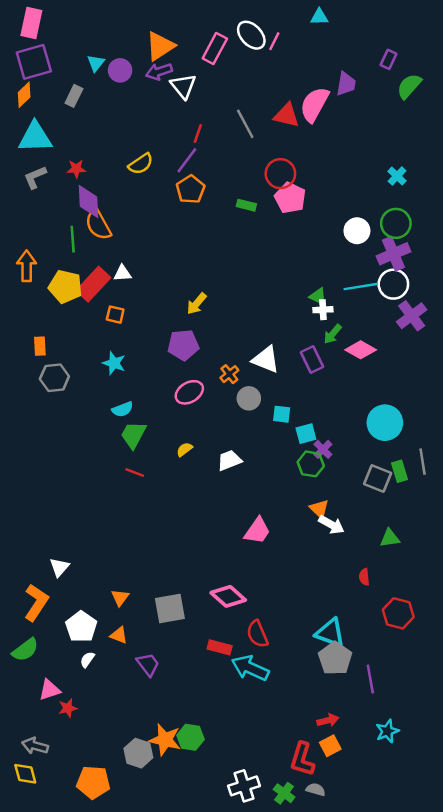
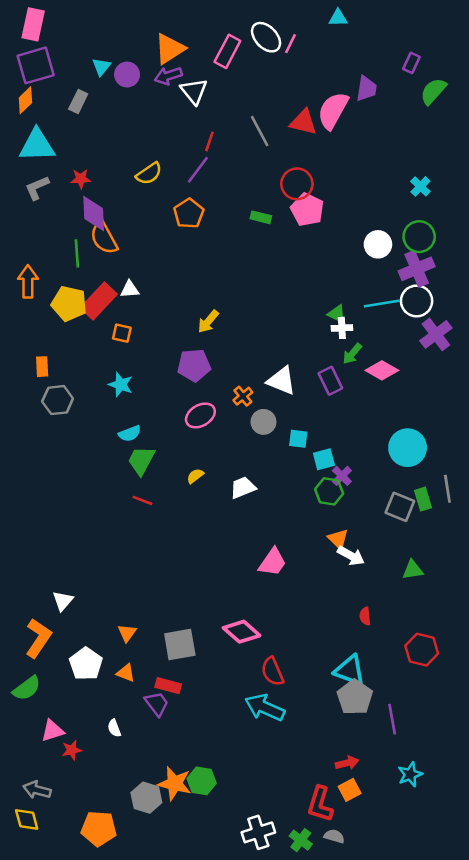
orange pentagon: (191, 189) -> (189, 213), moved
red semicircle: (364, 577) -> (365, 616), moved
red rectangle: (220, 647) -> (168, 686), moved
white semicircle: (87, 660) -> (114, 728), moved, turned -56

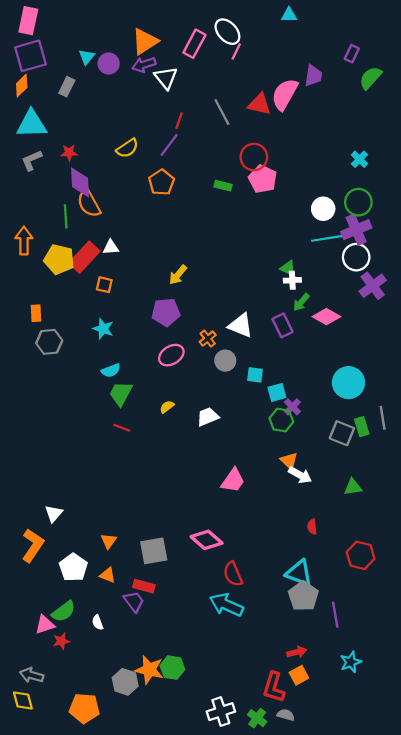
pink line: (290, 44) -> (236, 51), moved
cyan line: (382, 304) -> (326, 238), moved
green semicircle: (27, 688) -> (64, 611), moved

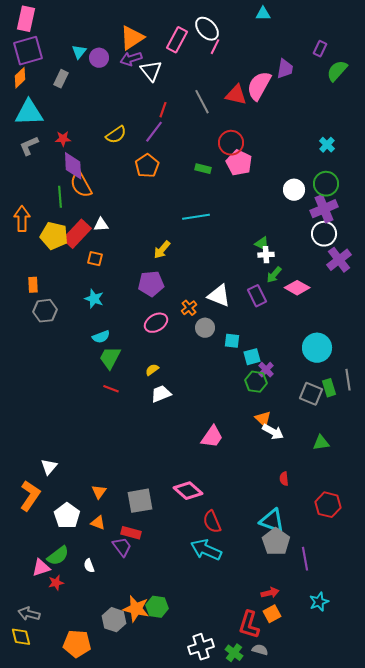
cyan line: (326, 238) -> (196, 217), moved
white trapezoid: (208, 417) -> (161, 394), moved

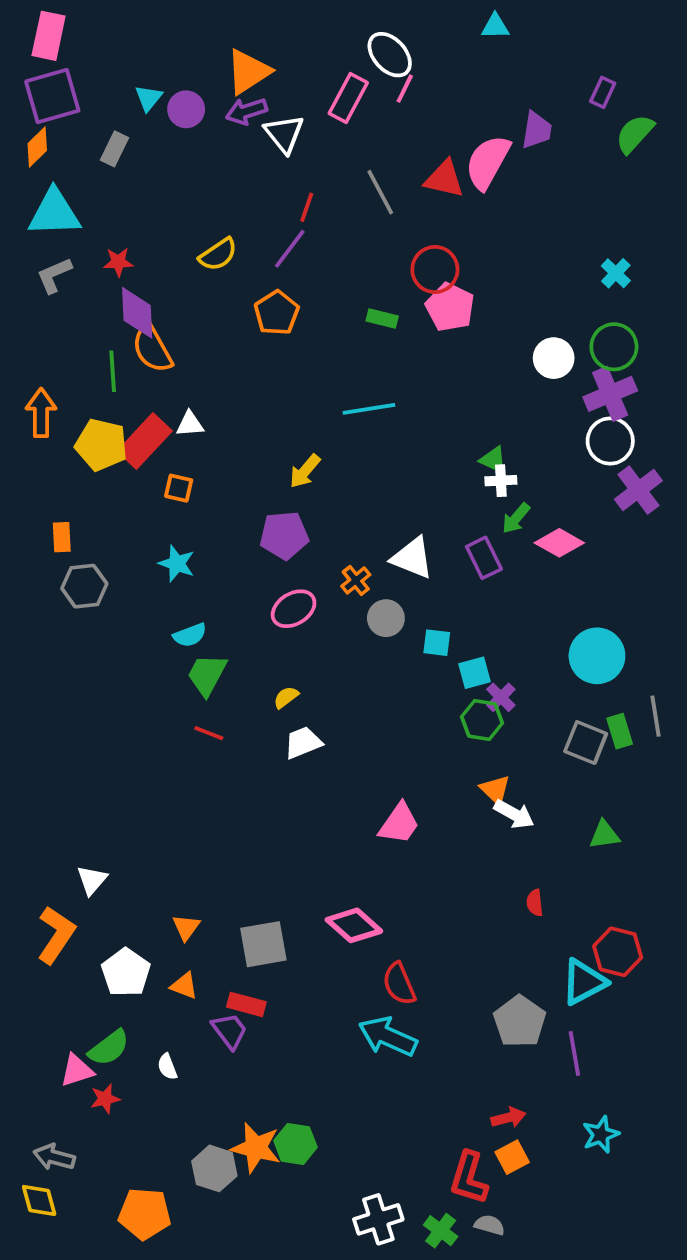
pink rectangle: (177, 40) -> (348, 98), moved
cyan triangle: (272, 521) -> (584, 982), moved, turned -48

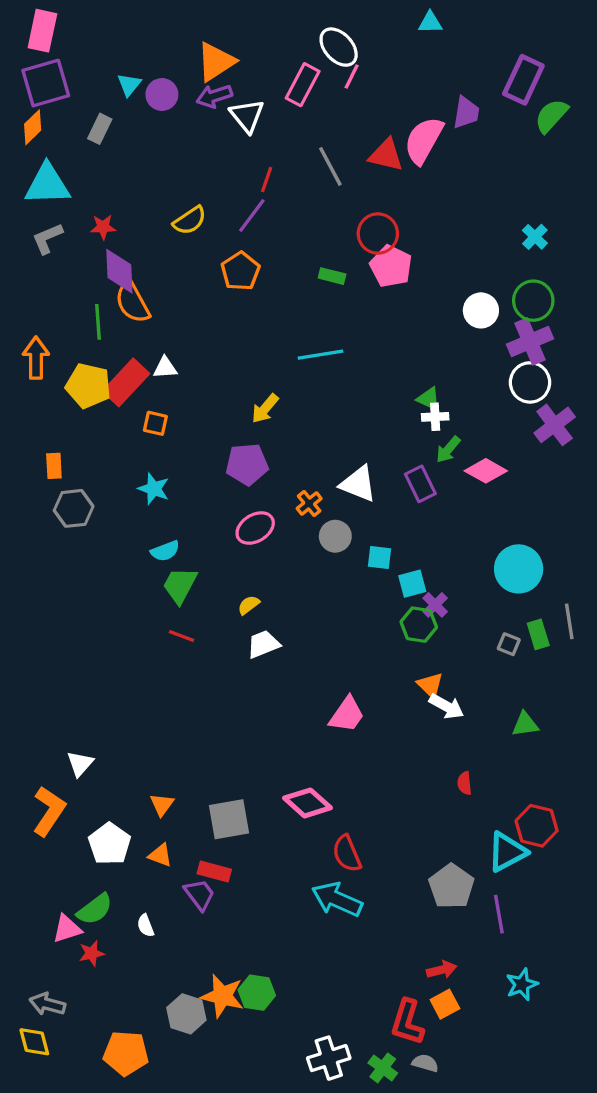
purple rectangle: (603, 92) -> (523, 80), size x1.8
gray square: (586, 743) -> (509, 644), size x0.6

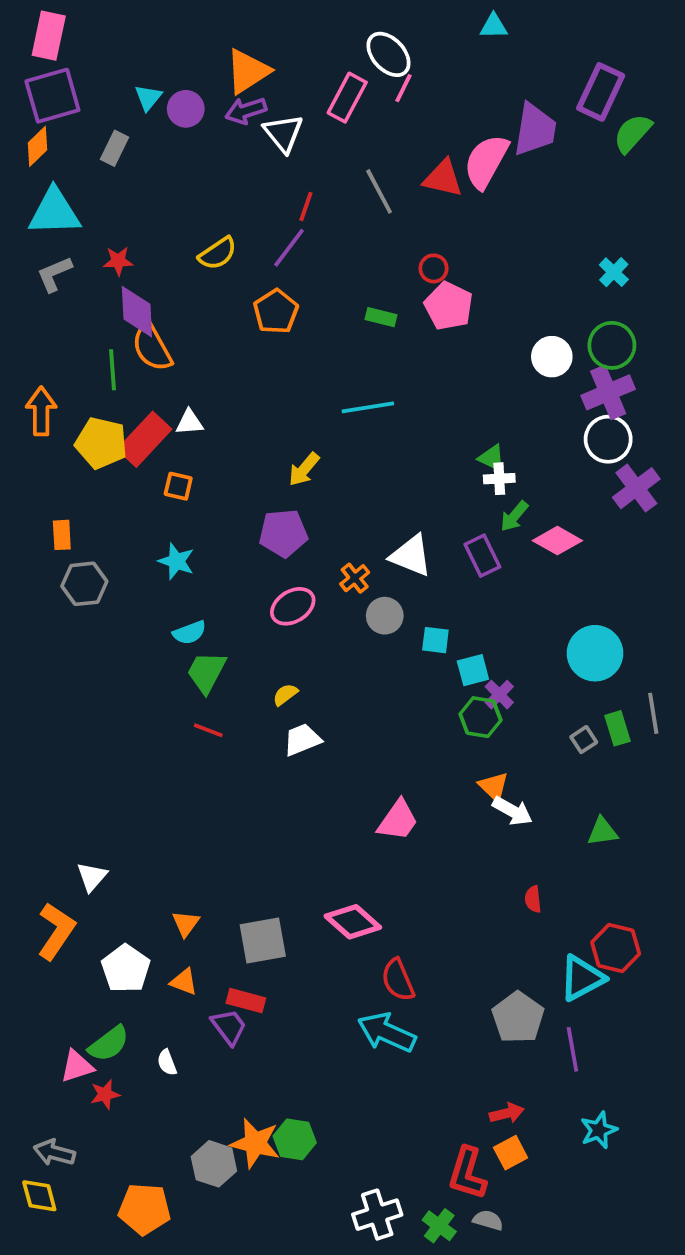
purple trapezoid: (466, 112) -> (535, 129), size x1.4
red circle: (378, 234) -> (434, 268), size x0.6
gray square: (509, 644) -> (584, 740), turned 35

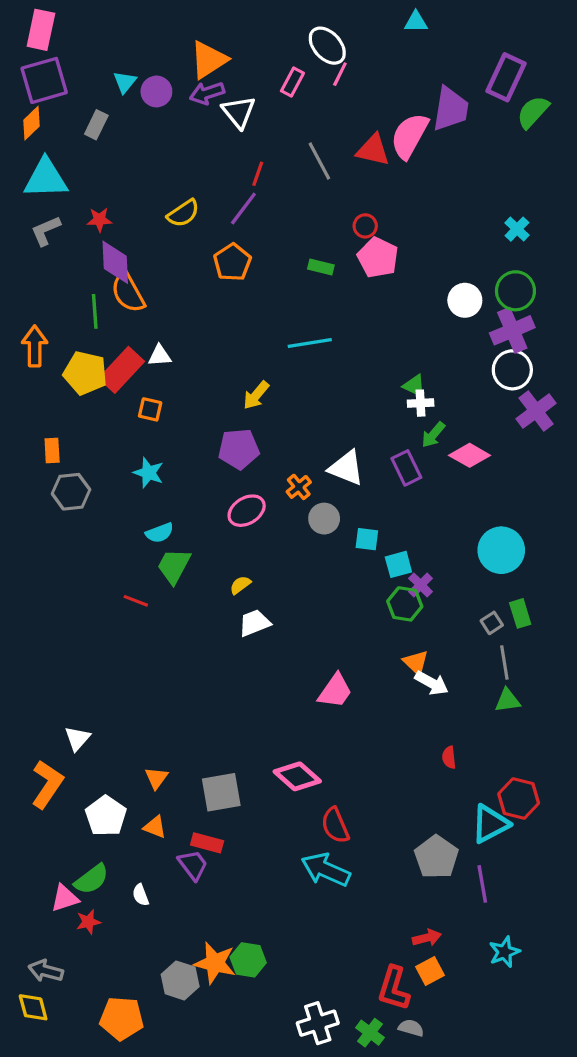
pink rectangle: (347, 98) -> (292, 82), size x0.7
gray line: (653, 713) -> (504, 662), moved
red line: (208, 730) -> (136, 601), moved

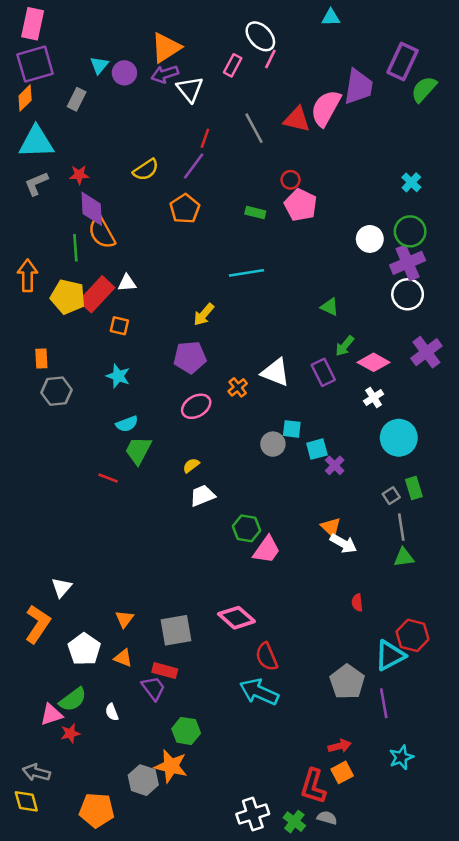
white cross: (421, 403) -> (374, 397), moved, turned -30
purple cross: (536, 411) -> (426, 352), moved
gray circle: (324, 519) -> (273, 444), moved
green hexagon: (405, 604) -> (246, 528), moved
green hexagon: (248, 960) -> (186, 731), moved

